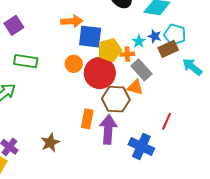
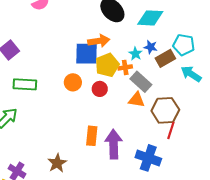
orange arrow: (72, 21) -> (99, 41), moved
cyan pentagon: (175, 35) -> (184, 45), moved
red circle: (100, 73) -> (100, 89), size x0.5
brown hexagon: (116, 99) -> (165, 110), moved

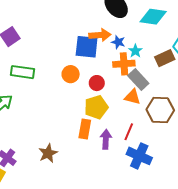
blue star: (151, 47) -> (118, 42), moved
yellow pentagon: (107, 65) -> (96, 107), moved
orange cross: (125, 67) -> (124, 64), size x1.5
red line: (171, 130) -> (129, 132), moved
purple arrow: (114, 144) -> (106, 139), size x0.7

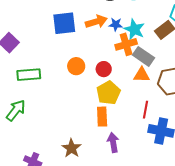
blue square: (87, 47) -> (64, 23), moved
cyan star: (135, 51) -> (134, 29), size x1.5
purple arrow: (106, 139) -> (113, 142), moved

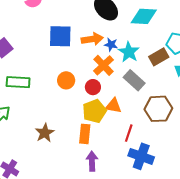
orange cross: (126, 44) -> (104, 65), moved, turned -35
orange triangle: (142, 75) -> (113, 106), moved
brown star: (71, 148) -> (45, 133), moved

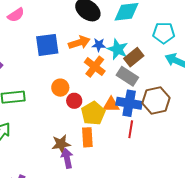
brown rectangle: (159, 57) -> (134, 57), moved
red circle: (93, 87) -> (74, 101), moved
brown star: (45, 133) -> (61, 144), moved, turned 30
blue cross: (141, 156) -> (129, 103), moved
purple arrow: (92, 161) -> (67, 158), moved

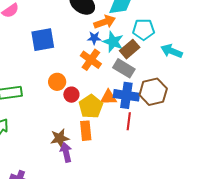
cyan pentagon: (164, 33) -> (144, 29), moved
orange arrow: (79, 43) -> (105, 22), moved

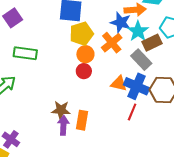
blue star: (94, 38) -> (121, 22), size x1.5
orange circle: (57, 82) -> (85, 54), moved
yellow pentagon: (91, 106) -> (81, 34), moved
orange rectangle: (86, 131) -> (82, 120), moved

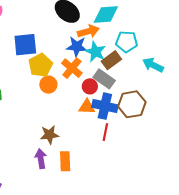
red circle: (84, 71) -> (90, 86), moved
brown star: (61, 110) -> (49, 135), moved
orange rectangle: (82, 120) -> (65, 161), moved

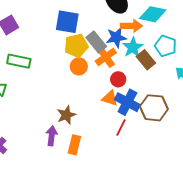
blue star: (77, 47) -> (116, 37), turned -30
brown rectangle: (111, 60) -> (146, 60), turned 72
gray rectangle: (104, 79) -> (96, 42), moved
brown star: (49, 135) -> (66, 115), turned -30

